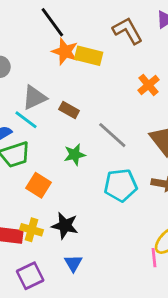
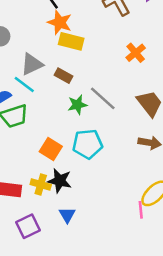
yellow rectangle: (89, 56) -> (71, 41), moved
green star: (75, 155) -> (77, 105), moved
orange square: (38, 185) -> (51, 149), moved
cyan pentagon: (121, 185) -> (88, 144), moved
yellow cross: (32, 230) -> (41, 184), moved

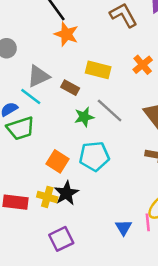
yellow rectangle: (71, 41) -> (98, 70), moved
black star: (60, 181) -> (66, 193), turned 30
blue triangle: (67, 215) -> (124, 227), moved
purple square: (28, 226) -> (61, 239), moved

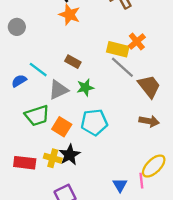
yellow rectangle: (98, 70) -> (118, 49), moved
gray triangle: (38, 76) -> (58, 90), moved
gray line: (110, 111) -> (122, 67), moved
green trapezoid: (21, 128) -> (37, 116), moved

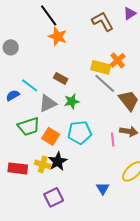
pink line: (141, 181) -> (113, 139), moved

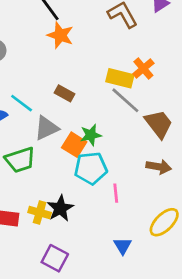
green star: (72, 101) -> (91, 135), moved
orange square: (51, 136) -> (74, 145), moved
pink line: (113, 139) -> (116, 193), moved
purple square: (54, 197) -> (55, 258), turned -36

